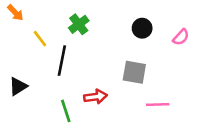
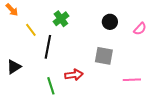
pink line: (158, 104) -> (132, 80), moved

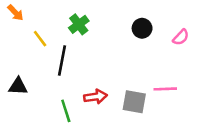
gray square: (104, 56) -> (134, 102), moved
black triangle: (14, 67) -> (18, 86), turned 35
pink line: (132, 80) -> (165, 89), moved

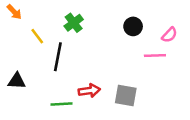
pink line: (165, 89) -> (155, 56), moved
green line: (66, 111) -> (62, 104), turned -75

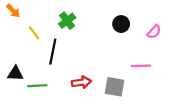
pink line: (155, 56) -> (141, 66), moved
green line: (62, 104) -> (37, 86), moved

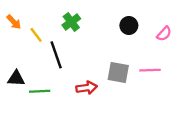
orange arrow: (13, 11) -> (14, 22), moved
black line: (53, 52) -> (56, 55), turned -30
gray square: (114, 87) -> (118, 72), moved

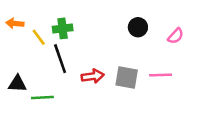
orange arrow: (14, 22) -> (15, 23), turned 140
green cross: (71, 22) -> (63, 28), moved, turned 30
red arrow: (87, 88) -> (93, 76), moved

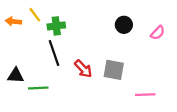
yellow line: (39, 37) -> (35, 15), moved
pink line: (161, 75) -> (145, 95), moved
red arrow: (93, 76) -> (83, 69), turned 54

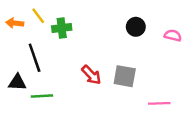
pink semicircle: (158, 33) -> (173, 35), turned -119
black line: (54, 53) -> (35, 58), moved

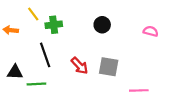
orange arrow: (15, 23) -> (11, 30), moved
black circle: (136, 27) -> (102, 25), moved
black line: (35, 58) -> (45, 55), moved

